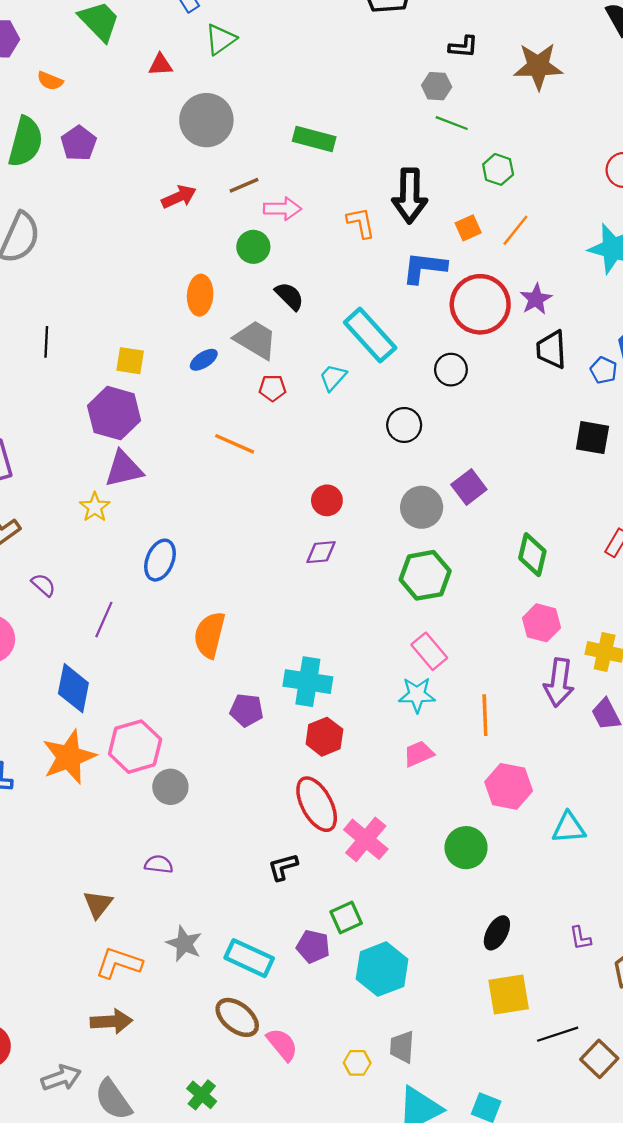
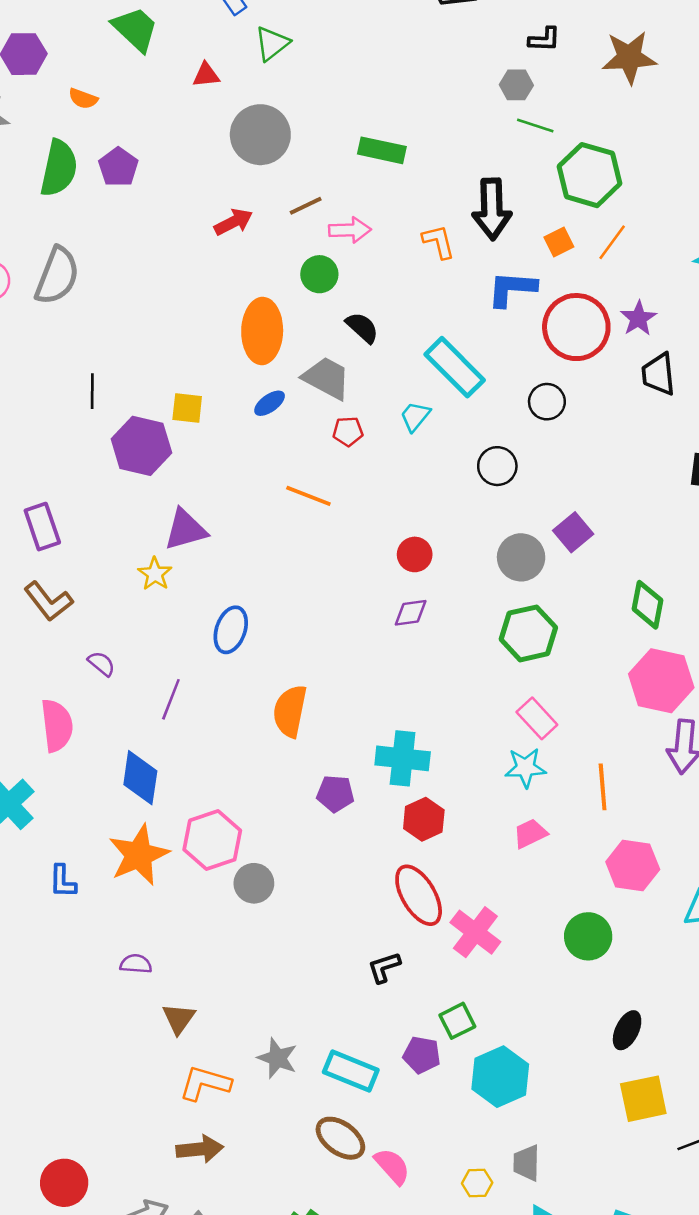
green hexagon: (498, 169) -> (590, 175), size x1.8
orange ellipse: (200, 295) -> (262, 331), size x1.4
purple hexagon: (114, 413) -> (141, 446), moved
pink hexagon: (541, 623) -> (661, 681), size x1.5
purple semicircle: (159, 864) -> (136, 964), moved

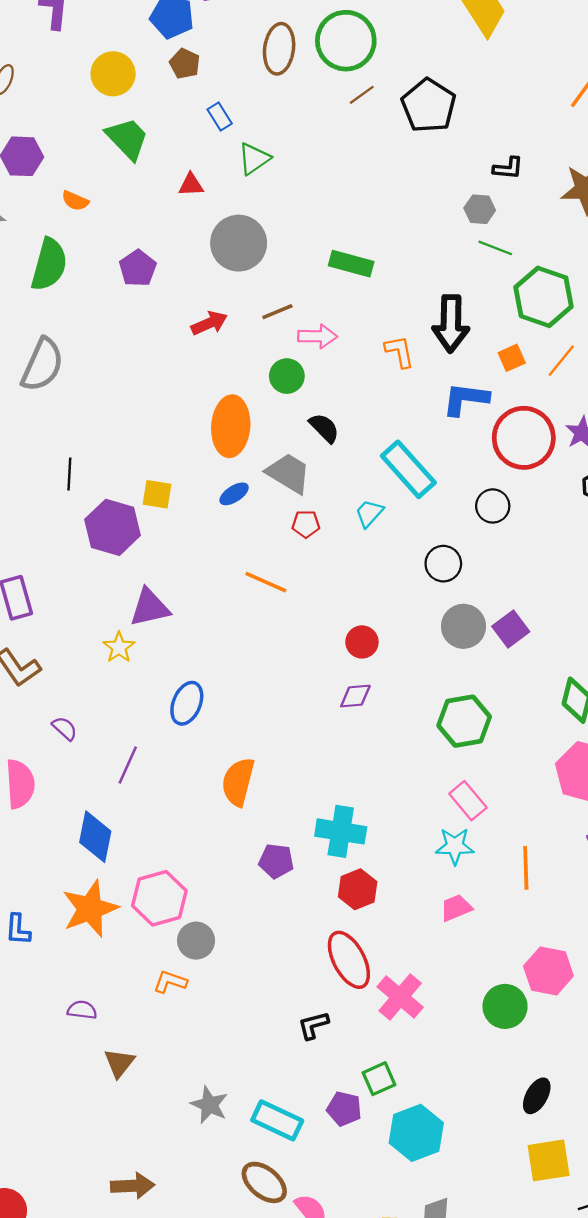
purple pentagon: (118, 167) -> (138, 268), moved
gray circle: (521, 557) -> (464, 626), moved
pink hexagon: (633, 866) -> (548, 971), moved
orange L-shape: (205, 1083) -> (170, 982), moved, size x0.7

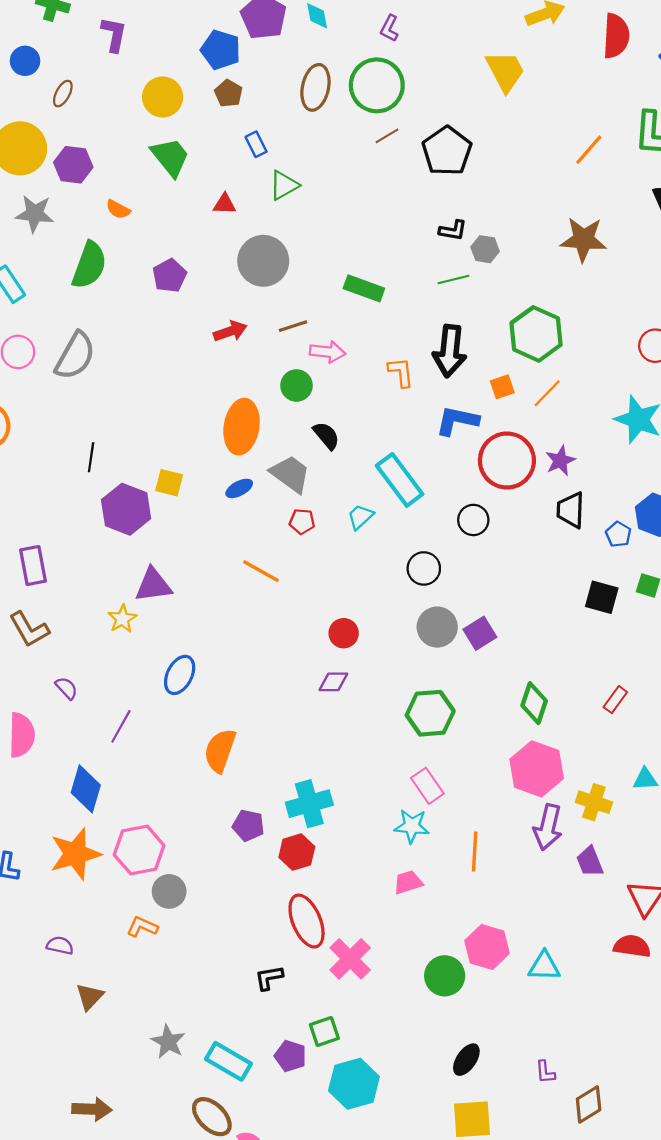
black L-shape: (508, 168) -> (453, 230), moved
green line: (495, 248) -> (453, 280), moved, turned -40
cyan cross: (341, 831) -> (309, 804), turned -30
red hexagon: (358, 889) -> (297, 852), moved

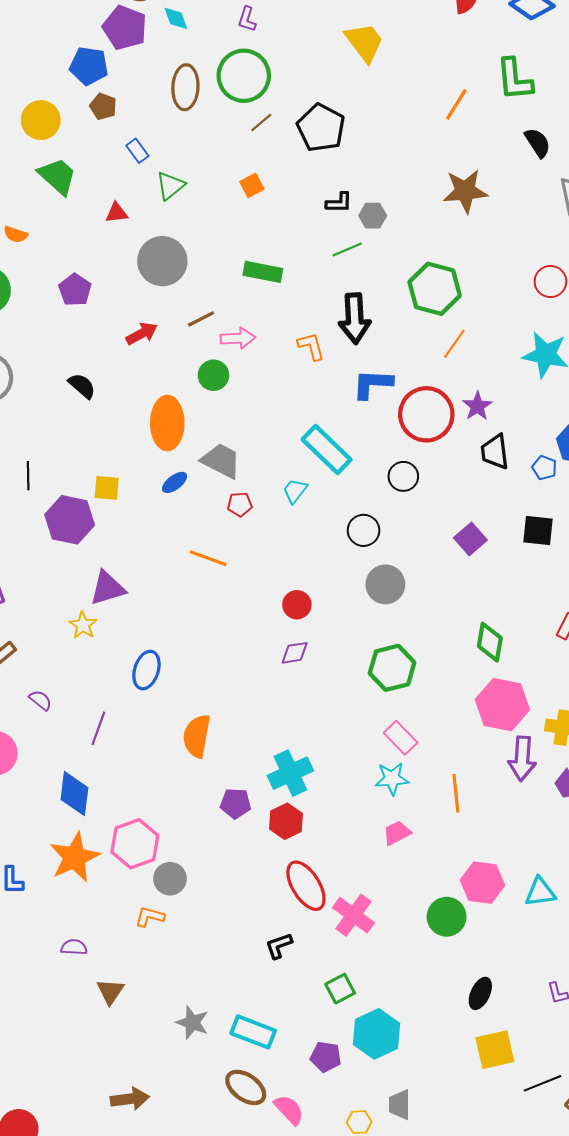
orange square: (502, 387) -> (252, 185), moved
black semicircle: (326, 436) -> (82, 386), moved
purple square: (480, 633) -> (470, 539), moved
purple pentagon: (290, 1056) -> (326, 1057), moved

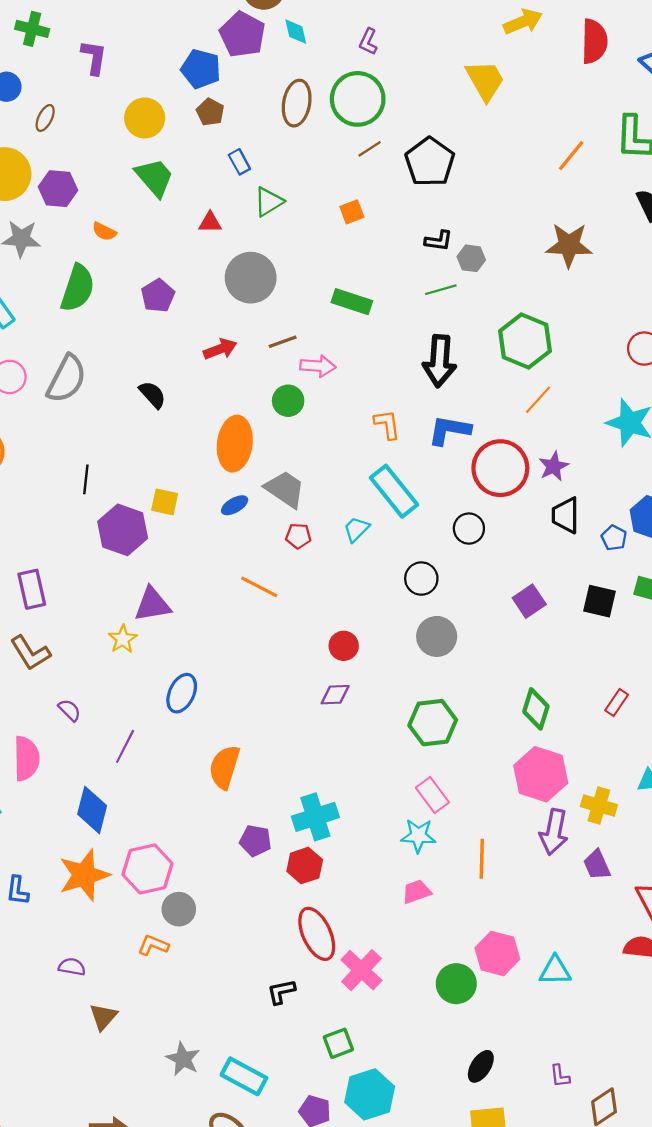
orange L-shape: (311, 346) -> (387, 424), moved

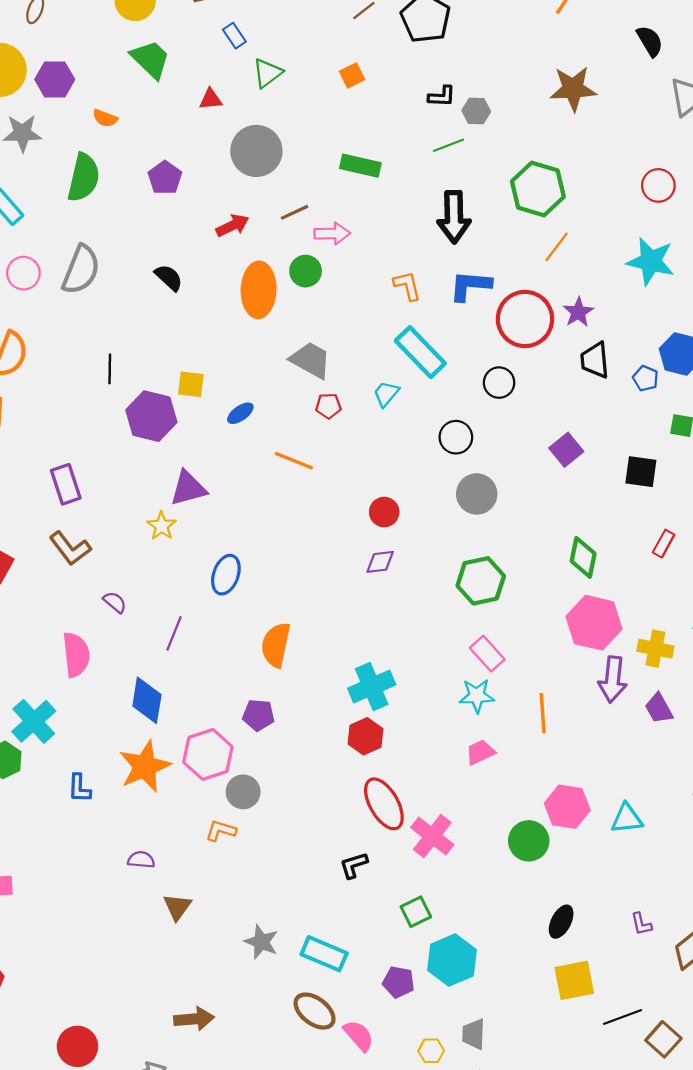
orange ellipse: (235, 444) -> (259, 290), moved
blue ellipse: (235, 505) -> (240, 413), moved
black square: (600, 601) -> (641, 472), moved
purple pentagon: (255, 841) -> (258, 715), moved

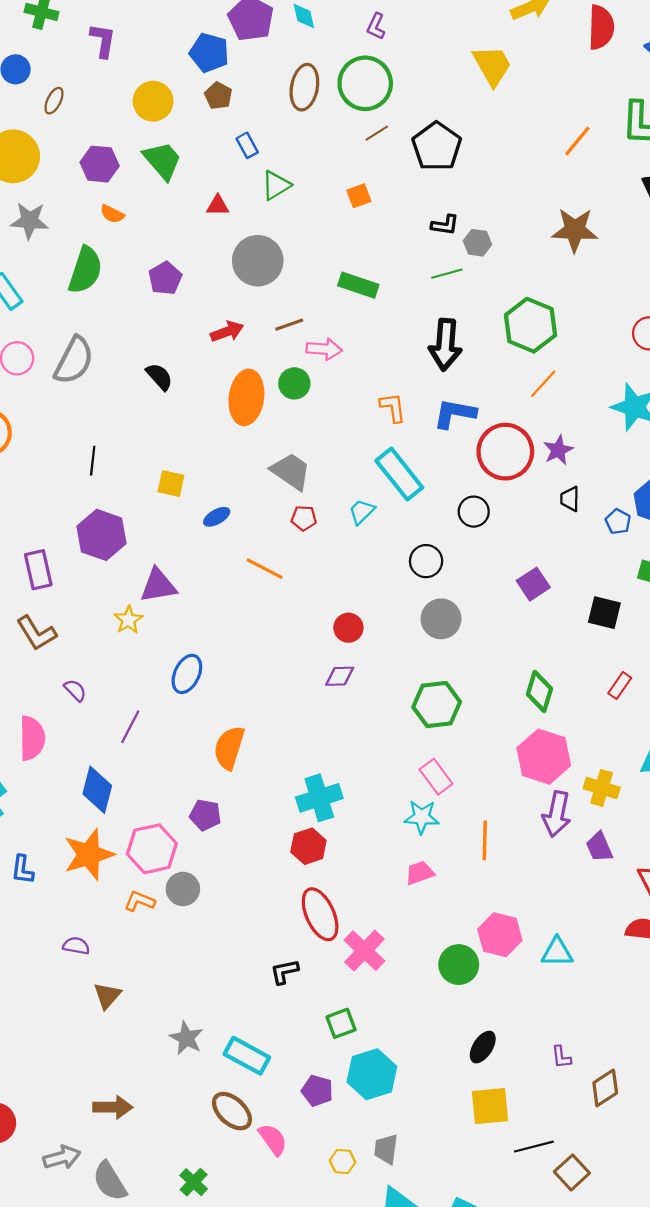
purple hexagon: (55, 79) -> (100, 164), moved
black trapezoid: (595, 360) -> (570, 499), size x0.7
purple hexagon: (151, 416) -> (101, 535), moved
orange L-shape: (221, 831) -> (139, 901), moved

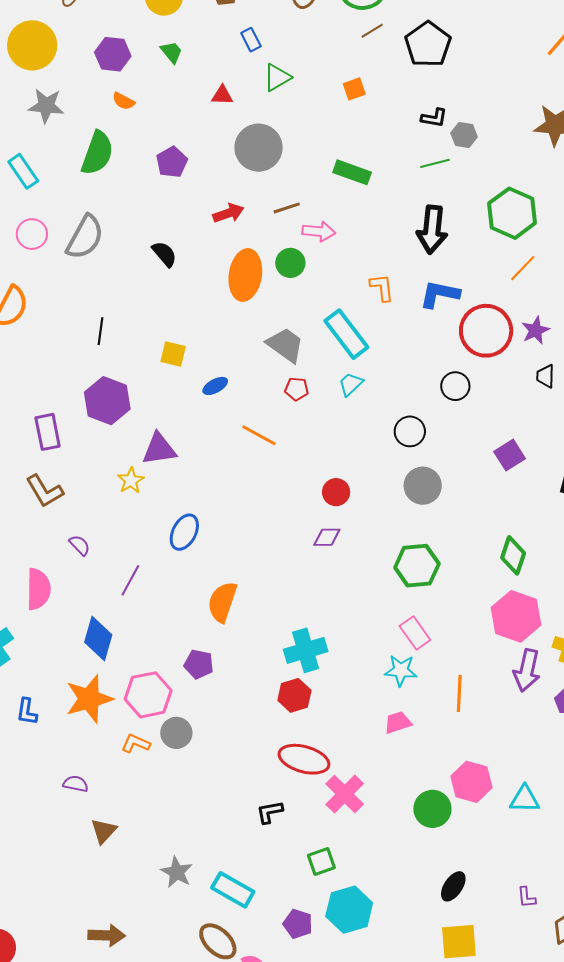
green trapezoid: (162, 160) -> (172, 52), size x0.6
cyan rectangle: (399, 474) -> (346, 334), moved
red ellipse: (320, 914) -> (304, 759), turned -51

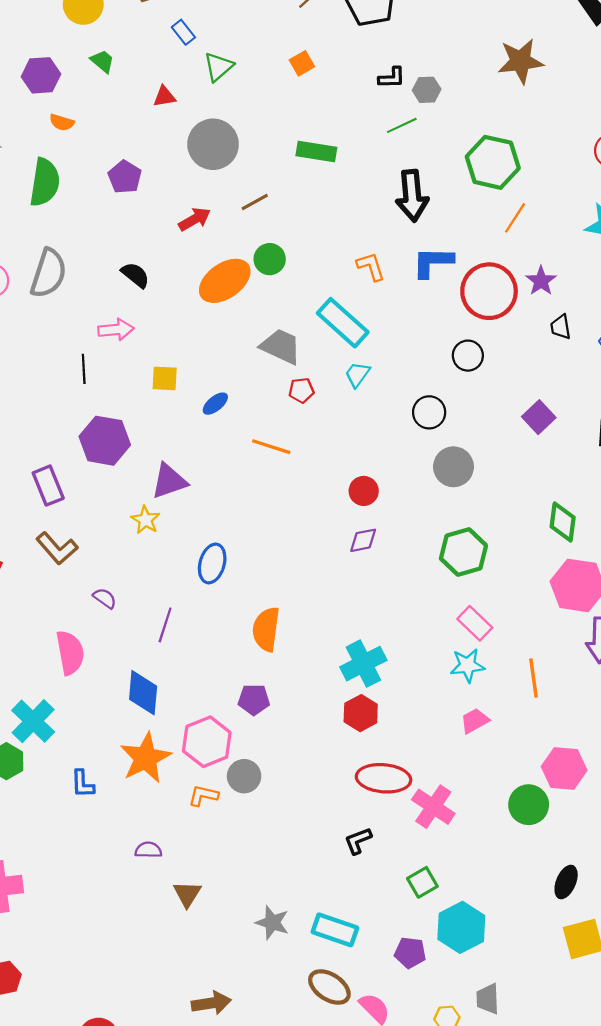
pink arrow: (319, 231) -> (116, 330), moved
orange ellipse: (245, 275) -> (225, 281), turned 57

